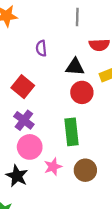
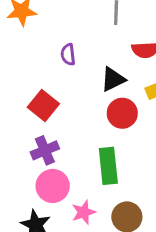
black triangle: (75, 67) -> (113, 79), turned -30
purple cross: (24, 120) -> (45, 150), turned 30

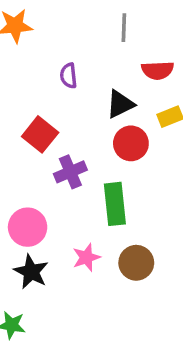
purple cross: (45, 150) -> (70, 172), moved
pink circle: (53, 186) -> (28, 227), moved

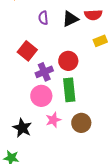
black triangle: (120, 104) -> (70, 19), moved
red circle: (131, 143) -> (68, 61), moved
pink circle: (28, 227) -> (41, 96), moved

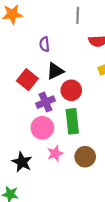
black triangle: (70, 19) -> (55, 71), moved

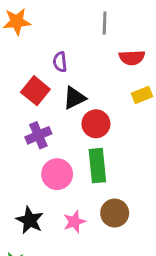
red square: (27, 80) -> (35, 91), moved
purple cross: (46, 102) -> (38, 135), moved
pink star: (55, 153) -> (74, 222), moved

